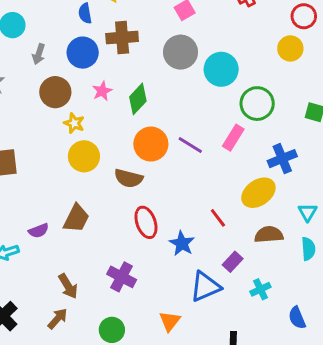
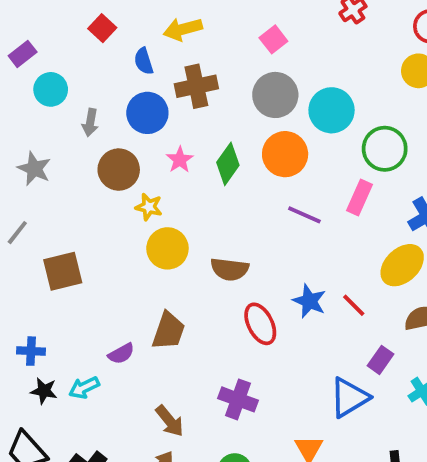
orange circle: (151, 144) -> (285, 154), moved
blue star: (182, 243) -> (309, 301), moved

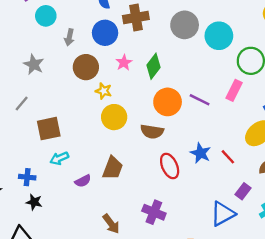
orange circle: (285, 154) -> (168, 102), moved
cyan arrow: (84, 388) -> (59, 158), moved

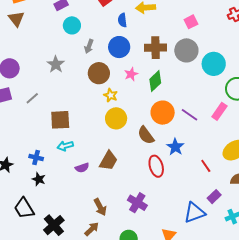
brown cross: (136, 18) -> (155, 48), moved
gray line: (22, 104) -> (32, 98), moved
brown semicircle: (152, 132) -> (146, 135), turned 36
blue star: (200, 153) -> (175, 147), moved

